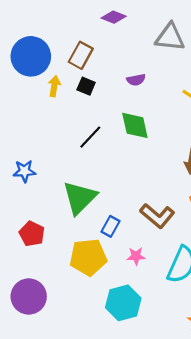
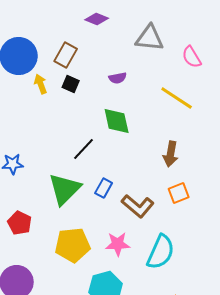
yellow arrow: (54, 86) -> (41, 84), turned -30
black line: (90, 137) -> (84, 149), moved
blue rectangle: (111, 226) -> (104, 188), moved
pink star: (136, 256) -> (118, 244), size x1.4

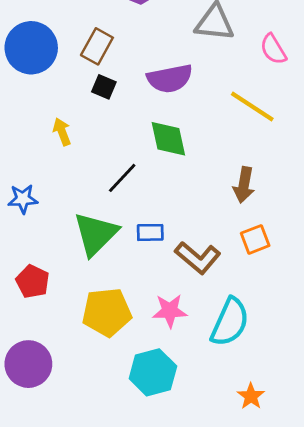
purple semicircle: (118, 78) -> (170, 79), size x1.8
yellow arrow: (41, 84) -> (62, 132), moved
blue rectangle: (104, 188) -> (150, 232), turned 60

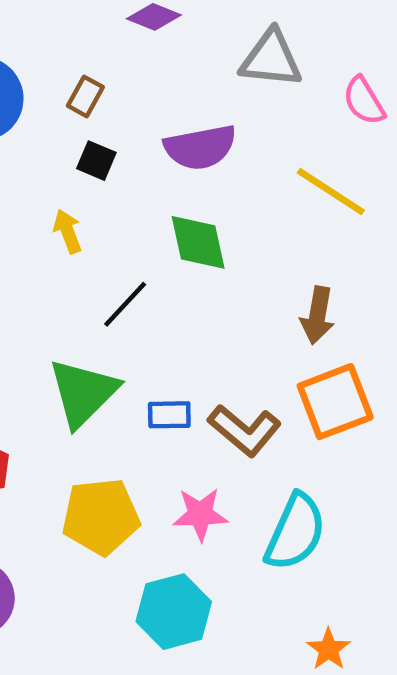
brown rectangle: (97, 46) -> (85, 96), size x0.7
yellow arrow: (62, 132) -> (68, 231), moved
blue rectangle: (150, 232) -> (169, 415), moved
orange square: (255, 239) -> (335, 402), size x1.6

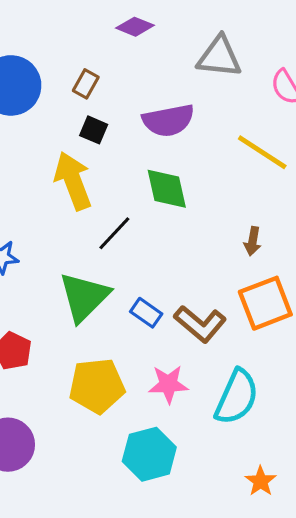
yellow arrow: (68, 231) -> (73, 181), size x1.8
brown arrow: (317, 315) -> (253, 241), size x0.7
blue rectangle: (169, 415) -> (146, 313), turned 36

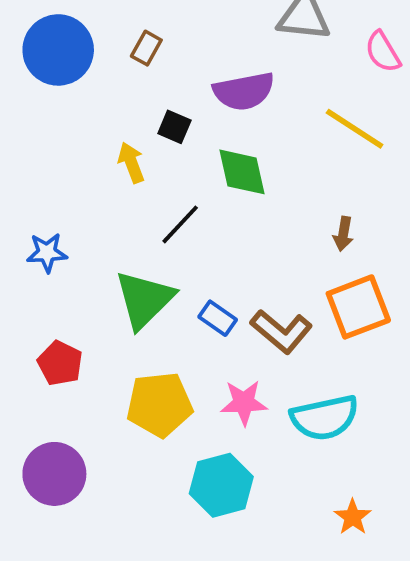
black square: (94, 130) -> (174, 127), moved
yellow arrow: (73, 181) -> (131, 163), size x0.6
cyan semicircle: (237, 397) -> (325, 418), turned 54

